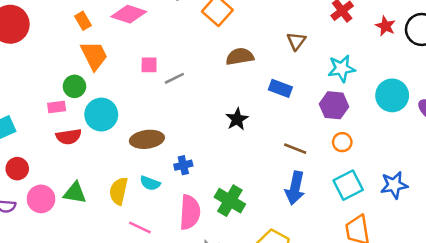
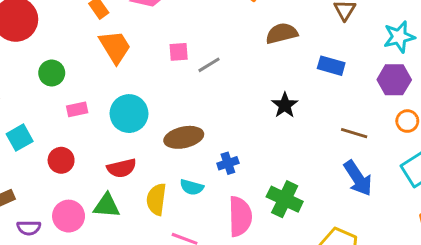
green circle: (74, 86) -> (52, 73), moved
red semicircle: (69, 137) -> (122, 168), moved
red circle: (17, 169) -> (61, 160), moved
blue arrow: (295, 188) -> (358, 178), turned -40

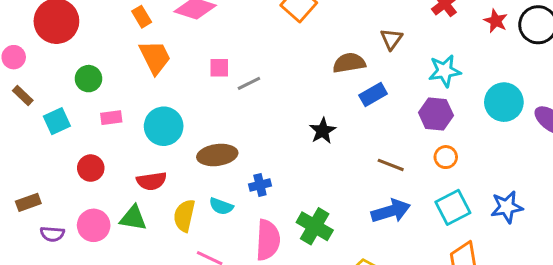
brown semicircle: (282, 33) -> (349, 63), moved
blue rectangle: (331, 66) -> (373, 94), turned -50
cyan square: (20, 138) -> (57, 121), moved
blue arrow: (358, 178) -> (391, 211), turned -78

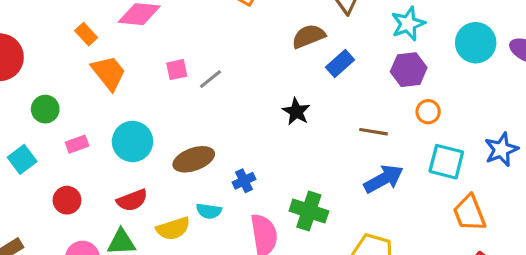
cyan square: (453, 207) -> (446, 162), turned -36
yellow semicircle: (184, 216) -> (173, 229), turned -108

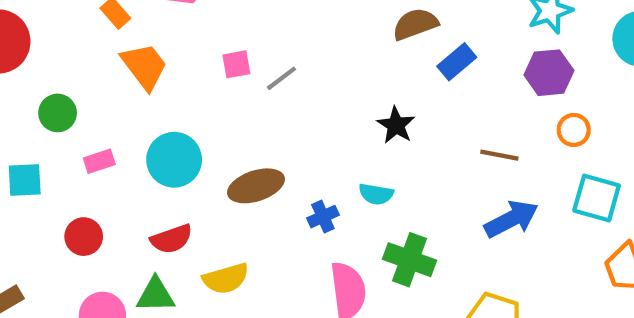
cyan square: (22, 159) -> (25, 180), turned 32
cyan semicircle: (209, 211) -> (376, 194), moved

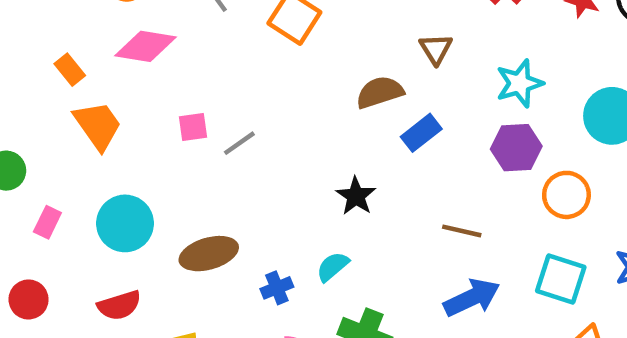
orange circle: (574, 130) -> (566, 195), moved, size x1.4
pink rectangle: (99, 161) -> (47, 222), turned -48
cyan semicircle: (376, 194) -> (333, 267), turned 128

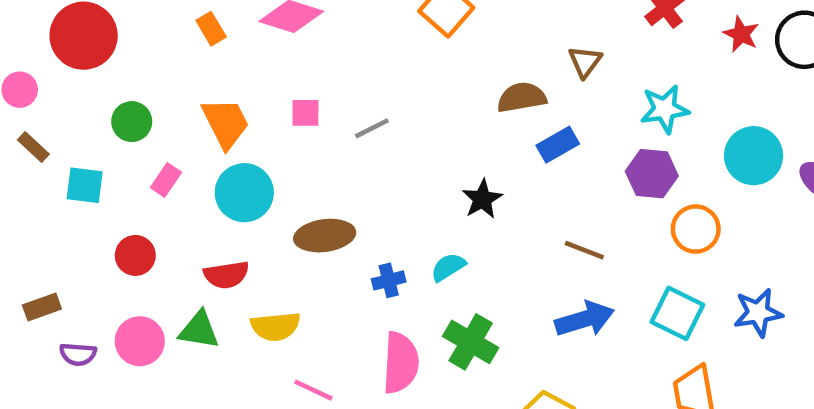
orange trapezoid: (98, 125) -> (226, 123), moved
pink square: (193, 127) -> (305, 113), moved

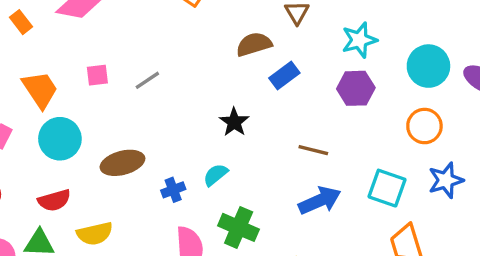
orange circle: (696, 229) -> (424, 126), moved

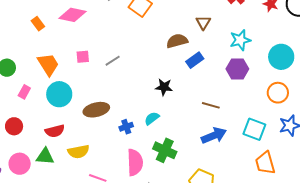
black star: (234, 122) -> (164, 87), turned -30

